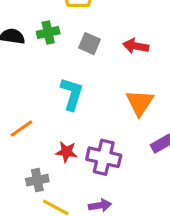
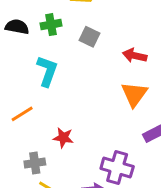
red arrow: (136, 46) -> (135, 56), moved
cyan L-shape: (72, 94) -> (47, 71), moved
purple cross: (104, 157) -> (117, 167), moved

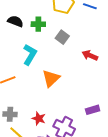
orange triangle: (134, 94) -> (51, 78), moved
red star: (63, 138) -> (39, 118), moved

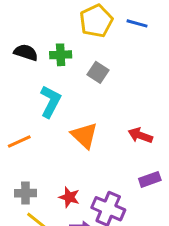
red arrow: (90, 55) -> (140, 135), moved
orange triangle: (51, 78) -> (84, 136), turned -30

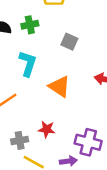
gray square: (98, 72) -> (69, 42), moved
red star: (69, 197) -> (47, 129), moved

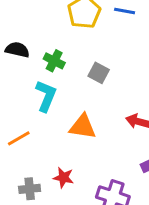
green cross: (30, 25) -> (54, 61), moved, turned 35
orange triangle: (59, 87) -> (83, 127), turned -30

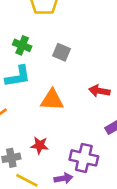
cyan L-shape: (46, 96) -> (18, 76), turned 64

